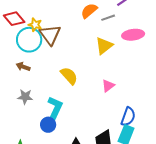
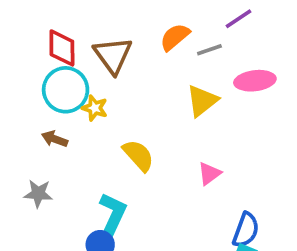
red diamond: (14, 19) -> (62, 48), moved, turned 40
yellow star: (35, 25) -> (95, 108), moved
brown triangle: (50, 35) -> (113, 55), moved
gray star: (25, 97) -> (38, 194), moved

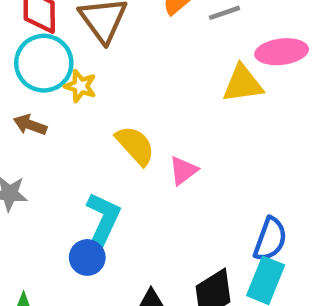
yellow triangle: (202, 101) -> (243, 84), moved, turned 30
pink triangle: (209, 174) -> (183, 171), moved

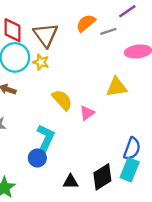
yellow triangle: (243, 84) -> (117, 87), moved
yellow star: (80, 86) -> (41, 62), moved

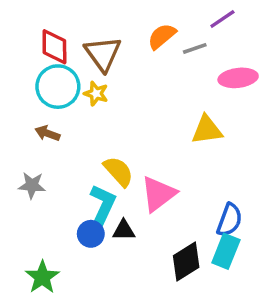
yellow semicircle: (62, 100) -> (119, 171), moved
pink triangle: (87, 113) -> (158, 194), moved, size x1.6
black triangle: (70, 182) -> (124, 230), moved

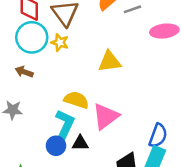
yellow triangle: (207, 130) -> (110, 62), moved
yellow semicircle: (119, 171) -> (76, 100), turned -30

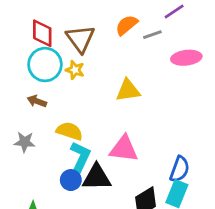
yellow semicircle: (76, 100) -> (69, 131), moved
pink triangle: (106, 116) -> (124, 149), turned 44
black triangle: (80, 143) -> (97, 177), size x1.6

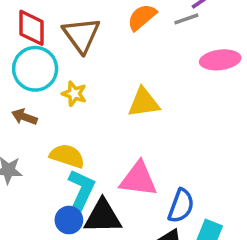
gray line: (152, 35) -> (186, 19), moved
yellow star: (75, 70) -> (74, 94), moved
blue semicircle: (180, 169) -> (181, 206), moved

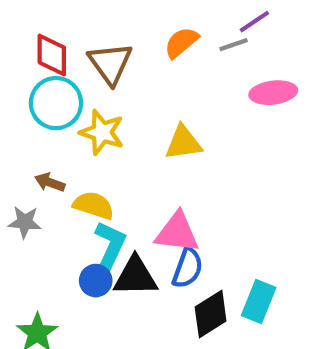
yellow star: (74, 94) -> (102, 132), size x1.5
brown arrow: (24, 117) -> (50, 182), moved
blue semicircle: (181, 206) -> (188, 268), moved

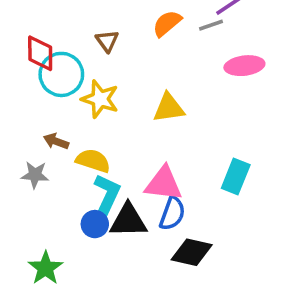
red diamond: (52, 55) -> (40, 53), moved
brown triangle: (110, 63) -> (107, 41), size x0.6
cyan rectangle: (259, 301) -> (236, 177), moved
black diamond: (211, 314) -> (192, 252), turned 45

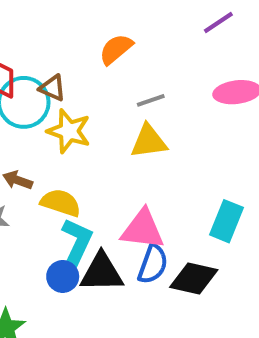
orange semicircle: (167, 23) -> (116, 49), moved
gray line: (211, 25) -> (151, 100), moved
brown triangle: (107, 41) -> (52, 88), moved, turned -30
black diamond: (192, 252) -> (194, 279), moved

